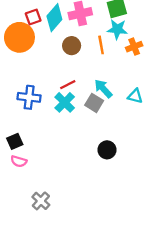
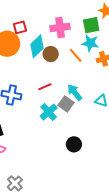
cyan diamond: (54, 18) -> (37, 46), moved
orange line: (101, 45) -> (76, 55), turned -35
cyan cross: (65, 102) -> (49, 112), moved

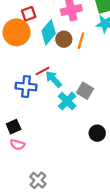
orange line: (76, 55) -> (81, 41), moved, turned 63
red line: (45, 87) -> (43, 71), moved
cyan arrow: (75, 92) -> (54, 79), moved

